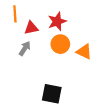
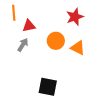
red star: (57, 21) -> (75, 17), moved

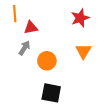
orange circle: (56, 41) -> (47, 61), moved
orange triangle: (78, 48) -> (83, 51), turned 35

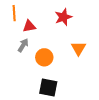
red star: (80, 18) -> (63, 17), moved

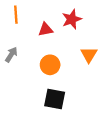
red triangle: (29, 26) -> (46, 29), moved
gray arrow: (23, 45) -> (11, 55), moved

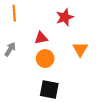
red triangle: (46, 29) -> (41, 38), moved

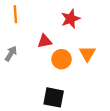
orange circle: (45, 59) -> (62, 59), moved

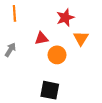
orange triangle: (87, 54) -> (81, 38), moved

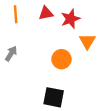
red triangle: (41, 38) -> (46, 13), moved

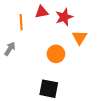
orange line: (16, 14) -> (21, 22), moved

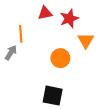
orange line: (21, 22) -> (21, 34), moved

